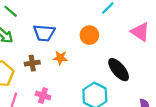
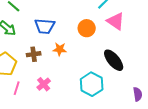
pink triangle: (140, 32) -> (116, 21), moved
pink cross: (43, 95) -> (44, 84), turned 32

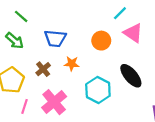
brown cross: (34, 54) -> (43, 69), turned -32
pink cross: (44, 84) -> (54, 102), size x1.6
cyan hexagon: (92, 84) -> (98, 90), moved

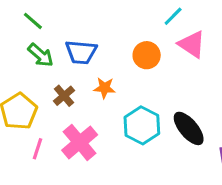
green arrow: (15, 41) -> (41, 55), moved
black ellipse: (131, 76) -> (189, 128), moved

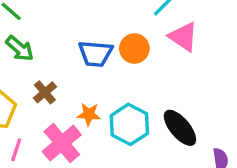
blue trapezoid: (81, 52) -> (96, 54), moved
orange star: (105, 88) -> (89, 114), moved

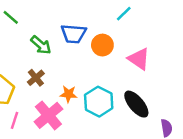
pink triangle: (183, 37) -> (139, 59), moved
green arrow: (20, 49) -> (41, 45), moved
blue trapezoid: (96, 54) -> (74, 34), moved

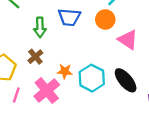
green arrow: (41, 45) -> (40, 27), turned 48
orange circle: (102, 45) -> (105, 19), moved

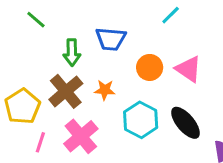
orange circle: (105, 19) -> (150, 67), moved
brown cross: (35, 57) -> (66, 91), size x1.6
orange star: (65, 71) -> (105, 90), moved

